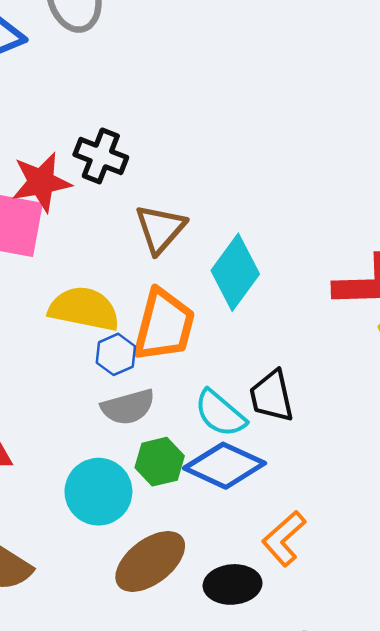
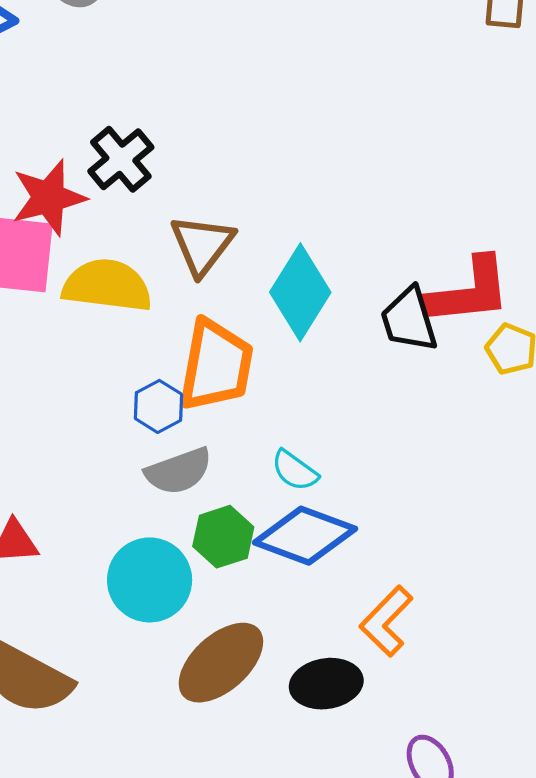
black cross: (101, 156) -> (121, 159), turned 33
yellow semicircle: (84, 309) -> (107, 286), moved
black trapezoid: (272, 396) -> (409, 320), moved
cyan semicircle: (220, 413) -> (295, 471), size x0.7

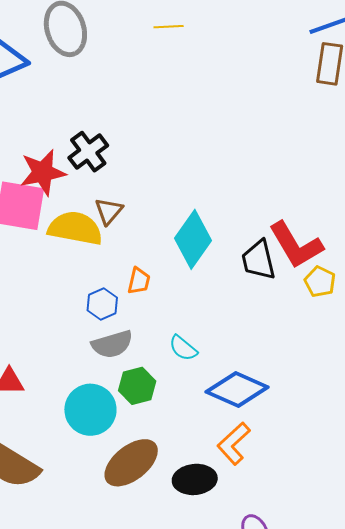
brown triangle: (202, 245) -> (109, 211), moved, size x0.7
red L-shape: (469, 292) -> (296, 245), turned 62
orange trapezoid: (216, 365) -> (139, 281), size x0.5
blue diamond: (305, 536) -> (237, 390), moved

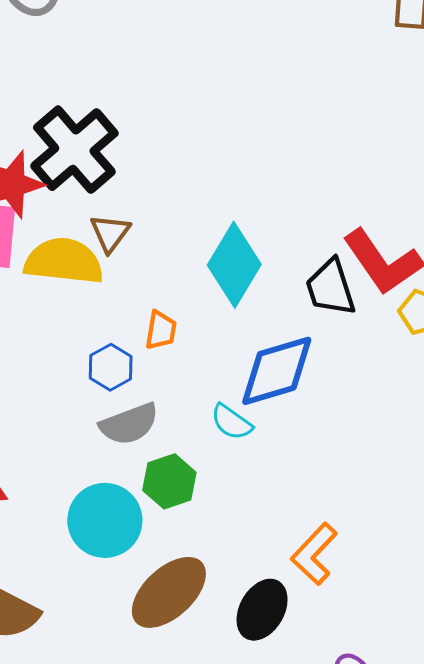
black cross: (88, 152) -> (74, 150), size x1.5
blue diamond: (237, 390) -> (277, 371), moved, turned -36
black ellipse: (195, 479) -> (262, 610), turned -51

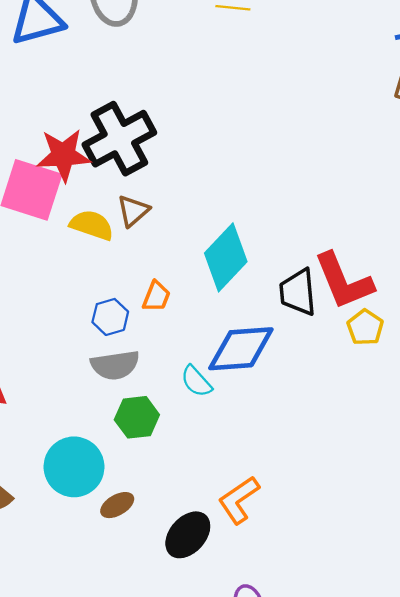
yellow semicircle: (64, 261) -> (92, 225), size x0.7
cyan circle: (105, 520) -> (74, 467), moved
brown ellipse: (169, 592) -> (117, 505), size x0.5

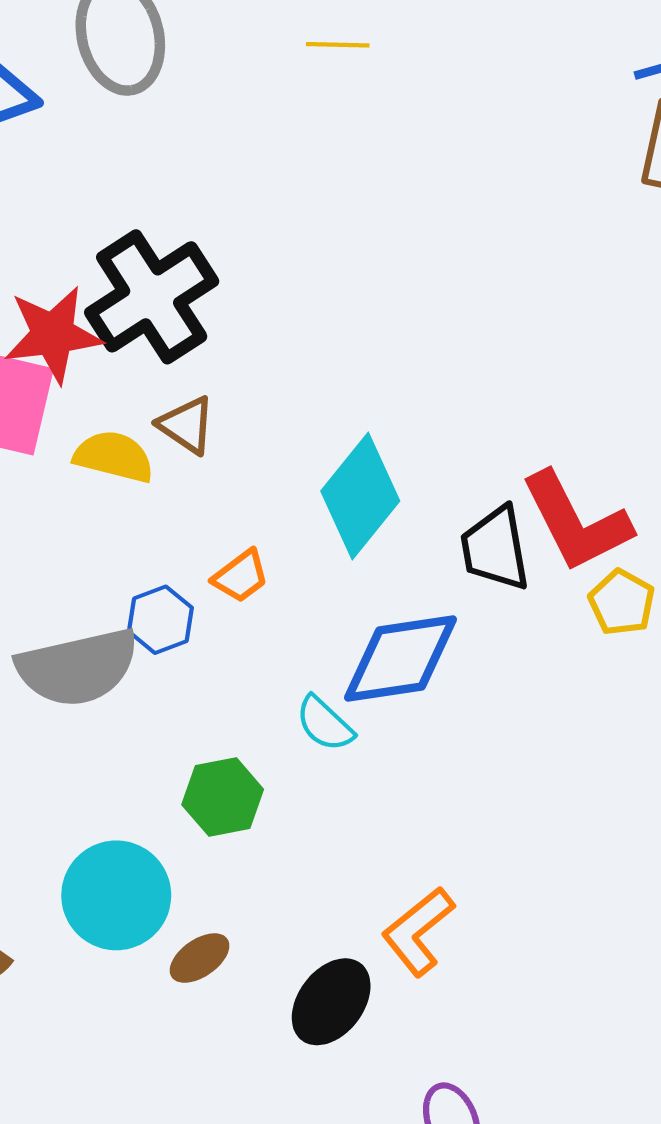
brown triangle: (133, 211) -> (187, 425), turned -40
orange trapezoid: (156, 296) -> (241, 576), turned 36
gray semicircle: (115, 365) -> (78, 667), moved, size x1.4

